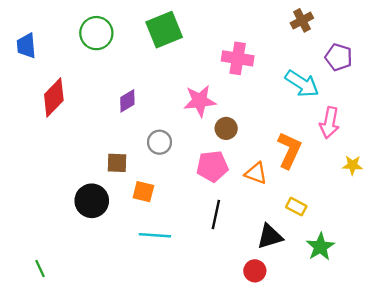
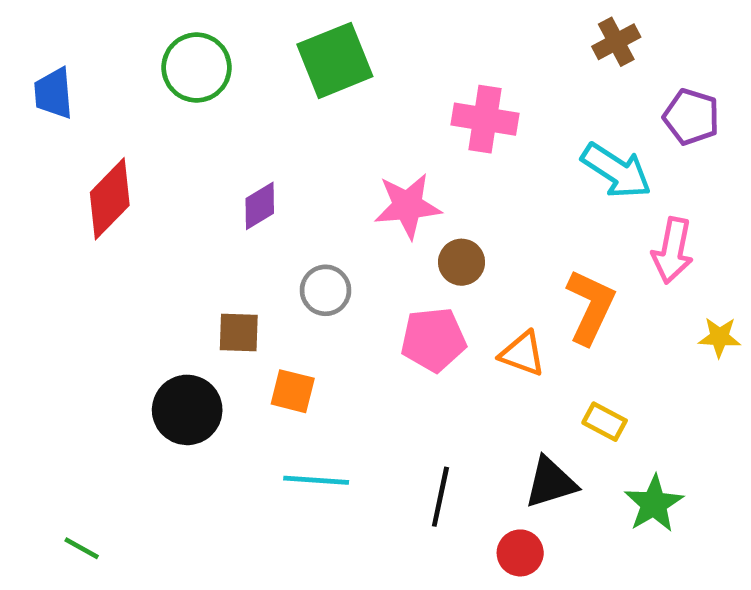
black line: (216, 215) -> (440, 497), moved
green line: (40, 269) -> (82, 548), turned -36

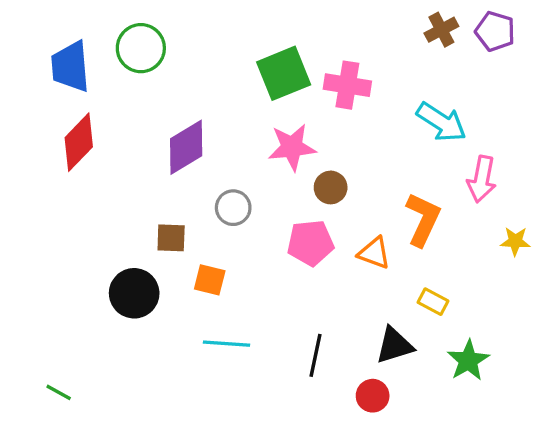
green square: (335, 60) -> (284, 73), moved
blue trapezoid: (53, 93) -> (70, 67), moved, size x1.4
purple pentagon: (691, 117) -> (495, 31), moved
purple diamond: (260, 206) -> (186, 147), size x1.6

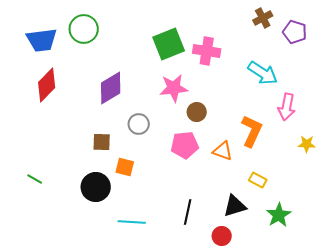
purple pentagon: (495, 31) -> (295, 32), moved
blue trapezoid: (70, 67) -> (42, 40), turned -92
black circle: (134, 293) -> (96, 187), moved
cyan line: (226, 344) -> (132, 222), moved
green line: (59, 392) -> (35, 179), moved

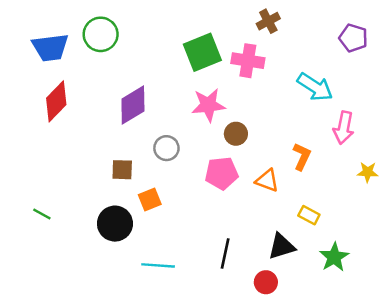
brown cross: (263, 18) -> (268, 21), moved
orange L-shape: (252, 131) -> (302, 156), size x0.7
orange square: (125, 167) -> (150, 200), turned -36

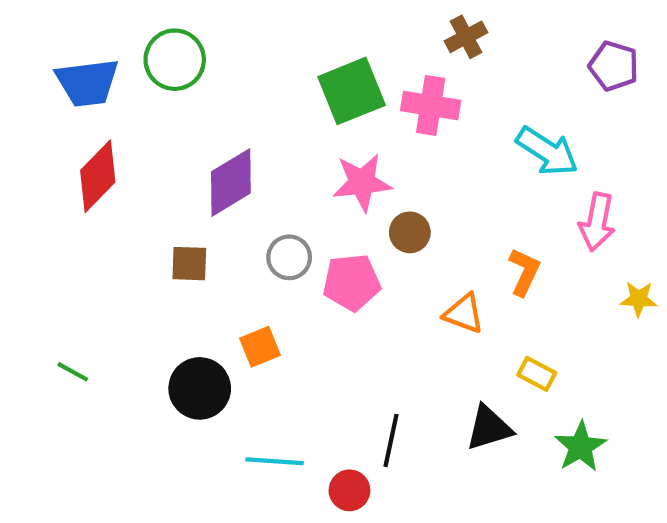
brown square: (122, 170) -> (189, 264), moved
pink pentagon: (222, 173) -> (352, 282), moved
red circle: (266, 282) -> (349, 490), moved

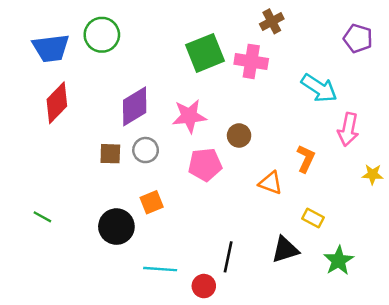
pink star: (362, 182) -> (189, 116), moved
gray circle: (289, 257) -> (146, 150), moved

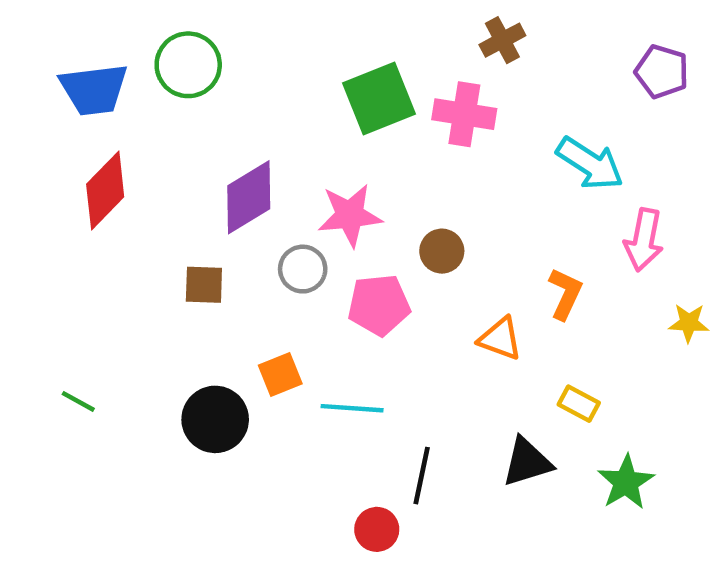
gray circle: (146, 150) -> (303, 269), moved
cyan line: (160, 269) -> (352, 408), moved

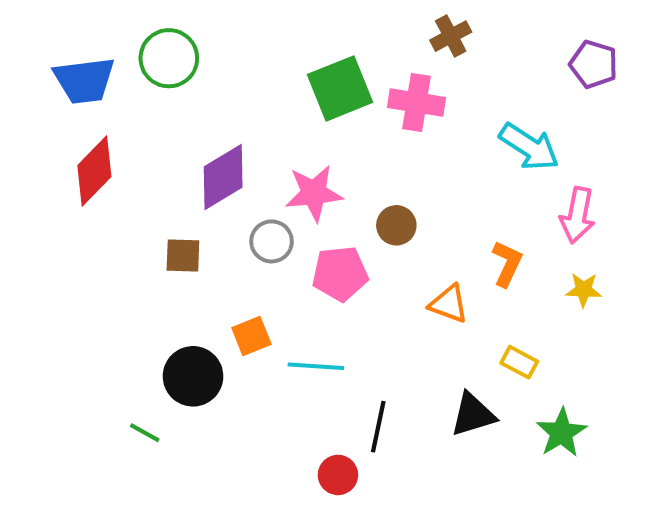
yellow star: (689, 323) -> (584, 290), moved
green line: (78, 401) -> (145, 433), moved

